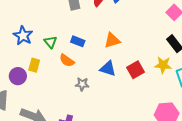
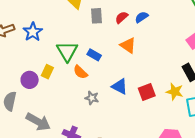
blue star: (23, 36) -> (33, 32), moved
orange triangle: (112, 40) -> (128, 45), moved, turned 42
green triangle: (50, 42) -> (67, 51), size x1.6

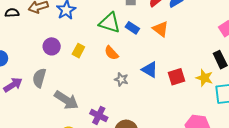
green triangle: (67, 51) -> (110, 23), moved, turned -45
blue rectangle: (94, 55) -> (132, 28), moved
purple circle: (30, 80) -> (52, 46), moved

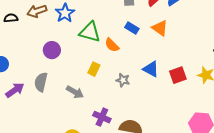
green triangle: (110, 23) -> (90, 32), moved
yellow rectangle: (78, 51) -> (94, 69), moved
orange semicircle: (111, 53) -> (112, 45), moved
gray arrow: (66, 100) -> (75, 92), moved, size x0.7

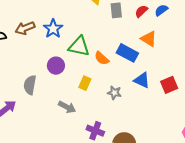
blue rectangle: (132, 28) -> (127, 53), moved, size x1.5
purple circle: (52, 50) -> (56, 66), moved
gray semicircle: (41, 82) -> (30, 85), moved

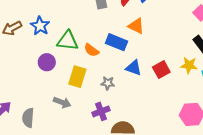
yellow rectangle: (85, 83) -> (77, 77), size x1.5
gray semicircle: (30, 85) -> (28, 118), moved
purple cross: (95, 131) -> (101, 111), moved, turned -36

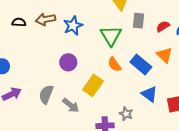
green triangle: (68, 41) -> (111, 36), moved, turned 35
gray star: (108, 83) -> (126, 114), moved
gray semicircle: (28, 118) -> (46, 94), moved

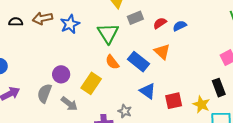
gray rectangle: (138, 21) -> (135, 18), turned 63
purple circle: (68, 62) -> (61, 74), moved

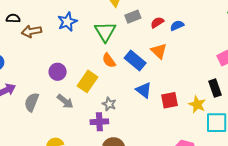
brown arrow: (42, 18) -> (31, 31), moved
gray semicircle: (44, 93) -> (32, 102), moved
gray star: (125, 111) -> (109, 104), moved

